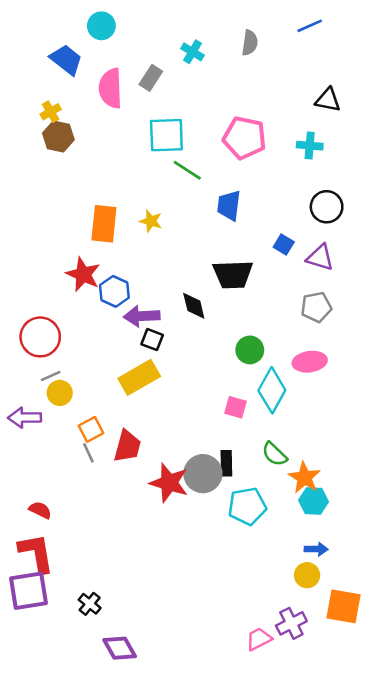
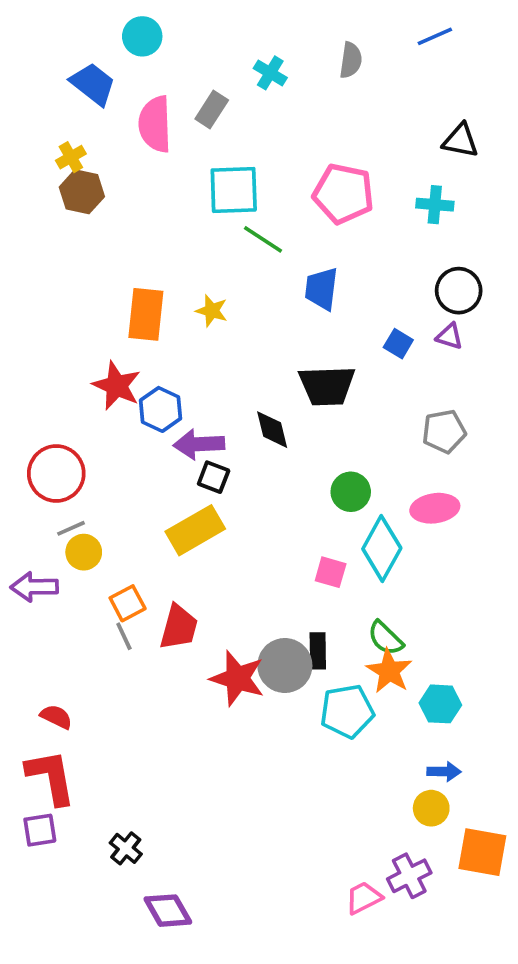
purple triangle: (320, 258) -> (449, 336), moved, size x0.7
orange star: (304, 478) -> (389, 671), moved
purple square: (28, 591) -> (40, 830), size x0.6

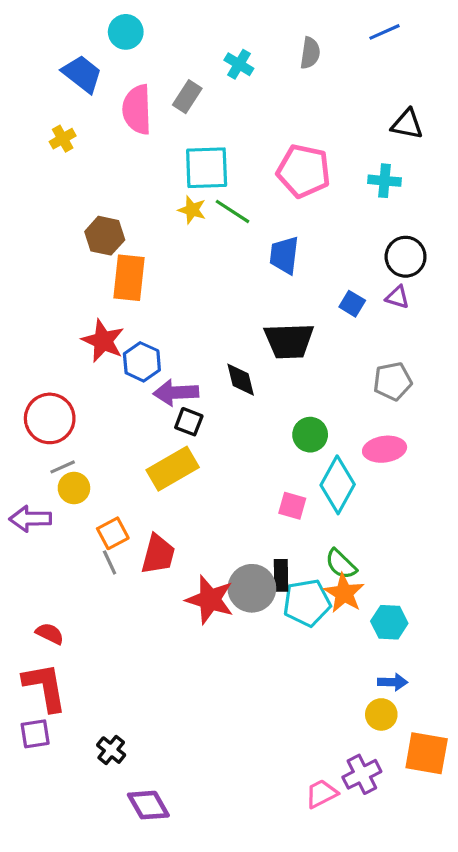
brown hexagon: (82, 192) -> (105, 236), moved
yellow star: (212, 311) -> (192, 210), moved
cyan pentagon: (347, 711) -> (307, 603), moved

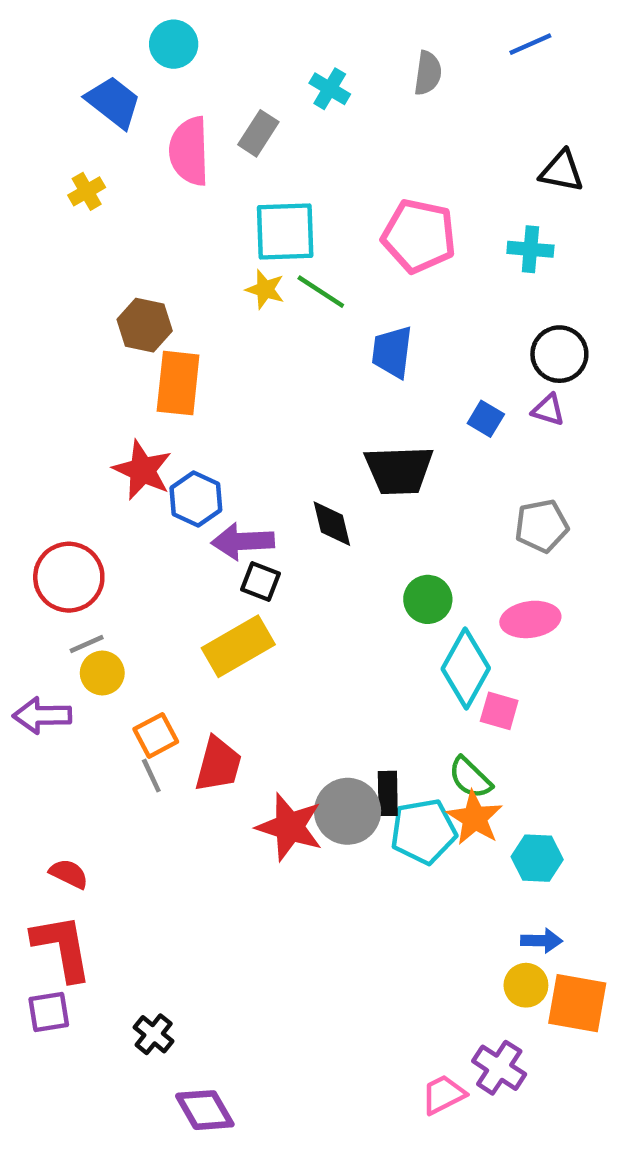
pink square: (292, 506) -> (499, 711), moved
orange square: (427, 753) -> (577, 1003), moved
purple cross: (362, 774) -> (499, 1068), turned -30

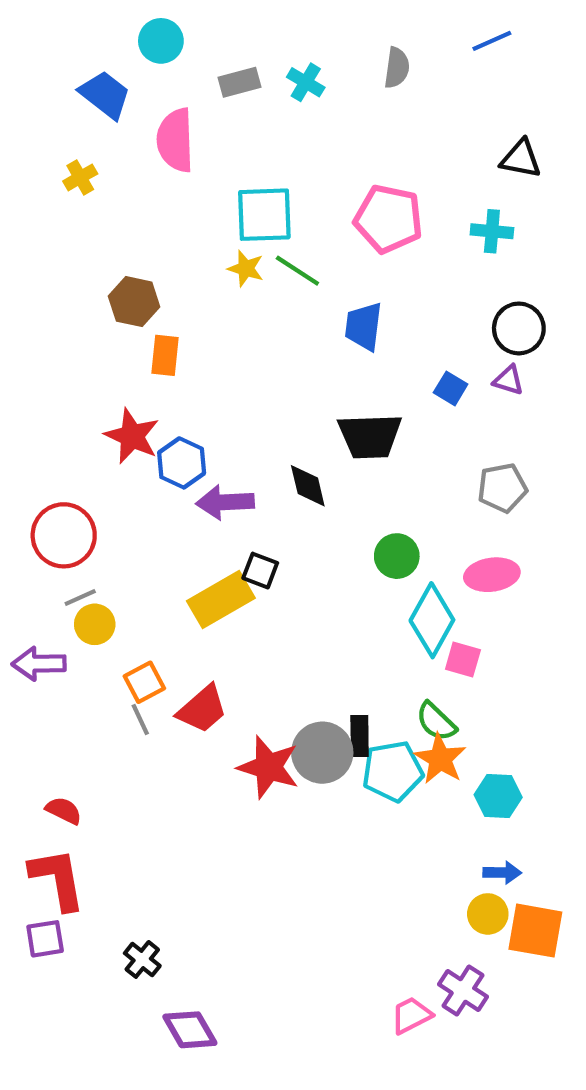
gray rectangle: (258, 133) -> (240, 82), moved, turned 42
orange rectangle: (178, 383) -> (165, 355), size x0.7
black square: (261, 582) -> (260, 571), moved
red trapezoid: (218, 764) -> (202, 709), turned 34

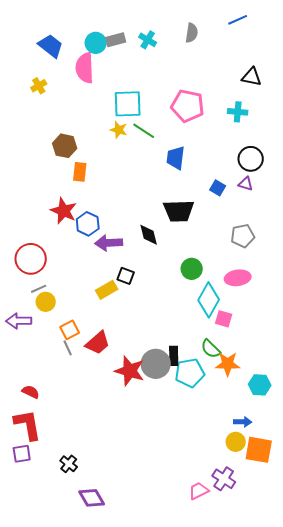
cyan circle: (161, 41) -> (96, 43), moved
yellow rectangle: (221, 599) -> (107, 290), size x0.7
orange star: (440, 759) -> (228, 364), moved, turned -30
cyan hexagon: (498, 796) -> (260, 385), moved

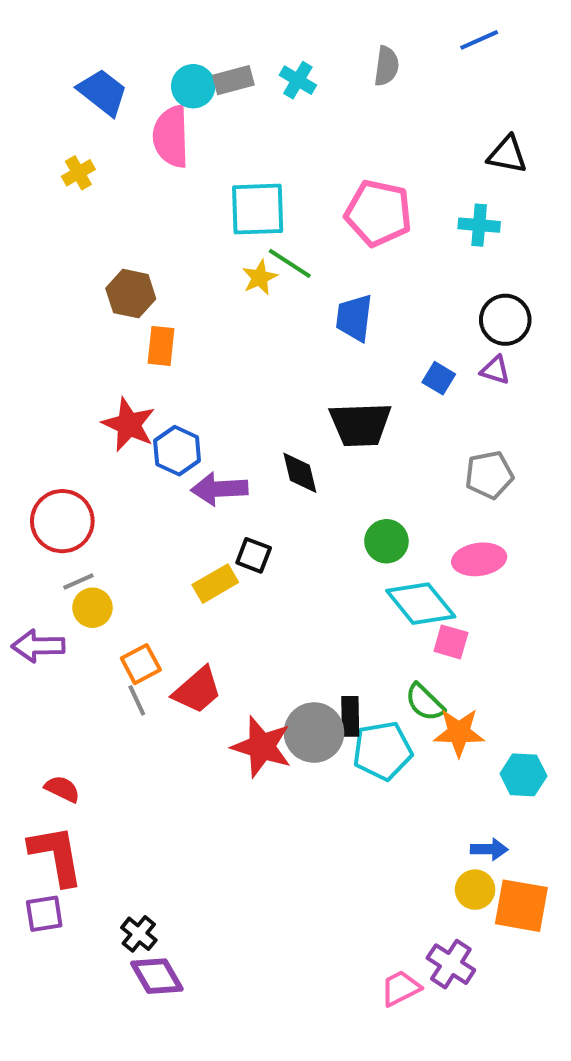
yellow star: (119, 130) -> (260, 277), moved, turned 30
cyan diamond: (209, 300) -> (421, 604), turned -68
purple diamond: (92, 498) -> (157, 976), moved

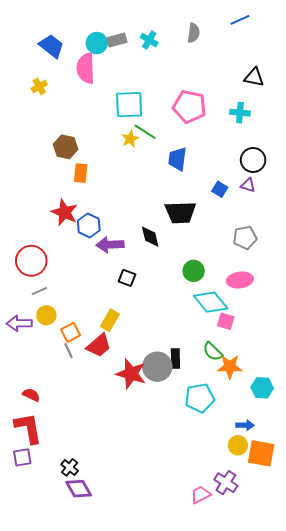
yellow rectangle: (215, 584) -> (110, 320), moved, turned -30
yellow circle: (93, 608) -> (46, 315), moved
cyan pentagon: (382, 751) -> (200, 398), moved

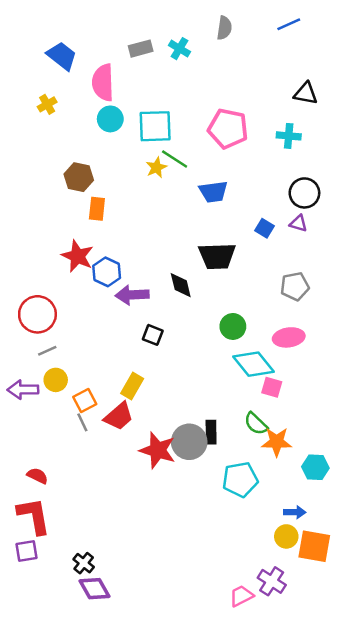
gray semicircle: (194, 33) -> (224, 28), moved
cyan circle: (97, 43) -> (110, 119), moved
blue trapezoid: (177, 159) -> (213, 192), turned -105

